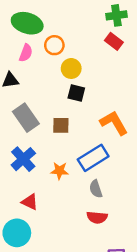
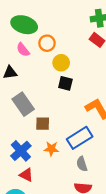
pink semicircle: (26, 53) -> (23, 50), turned 120
brown square: (61, 125) -> (43, 124), moved
blue cross: (23, 159) -> (21, 151), moved

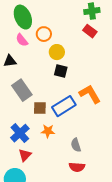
green ellipse: (24, 25) -> (23, 17), turned 50
blue rectangle: (80, 138) -> (64, 106), moved
red triangle: (26, 175) -> (25, 155), turned 48

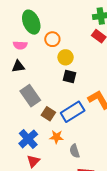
pink semicircle: (22, 40) -> (20, 45), moved, turned -48
brown square: (40, 108) -> (48, 114), turned 32
gray semicircle: (76, 145) -> (75, 151), moved

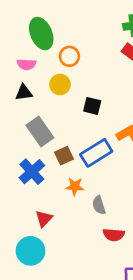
yellow circle: (66, 57) -> (60, 84), moved
brown square: (48, 114) -> (64, 156), turned 32
blue cross: (28, 139) -> (32, 172), moved

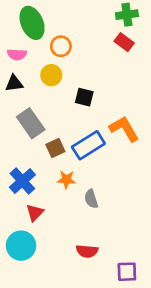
blue cross: (32, 172) -> (22, 181), moved
red semicircle: (114, 235) -> (87, 251), moved

